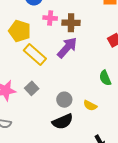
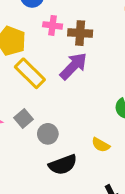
gray circle: (64, 100) -> (48, 134), moved

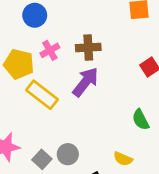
pink cross: (53, 25) -> (50, 50), moved, turned -30
gray square: (24, 118) -> (42, 159), moved

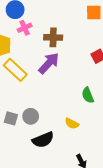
pink cross: (50, 50) -> (25, 28), moved
gray square: (42, 159) -> (11, 118), turned -32

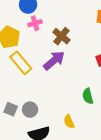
brown cross: (53, 37) -> (61, 36), turned 30
yellow semicircle: (72, 124) -> (69, 122), turned 32

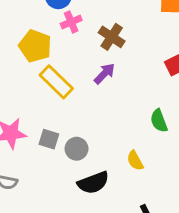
purple arrow: (54, 60) -> (104, 74), size x0.7
gray square: (11, 109) -> (49, 139), moved

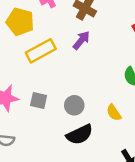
yellow rectangle: (56, 82) -> (41, 51), turned -68
gray circle: (77, 149) -> (74, 105), moved

